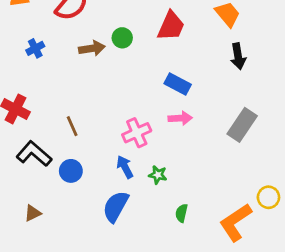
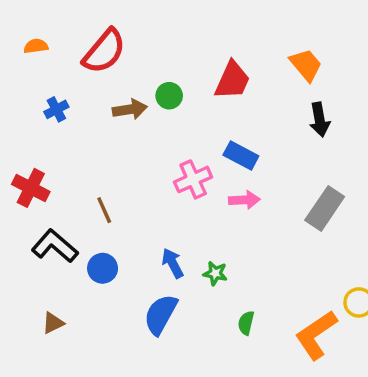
pink cross: (137, 133) -> (193, 179), moved

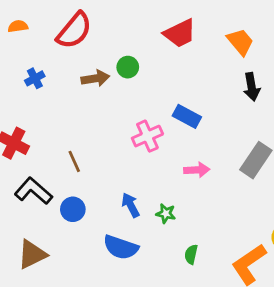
red trapezoid: (232, 80) -> (180, 33), moved, turned 40
pink arrow: (244, 200) -> (197, 170), moved
blue semicircle: (161, 314) -> (121, 247), turned -100
brown triangle: (53, 323) -> (32, 254), size x1.6

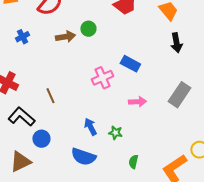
blue circle: (73, 209) -> (41, 139), moved

